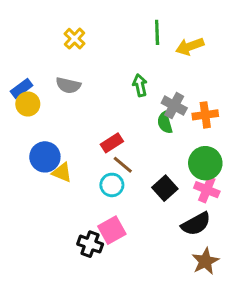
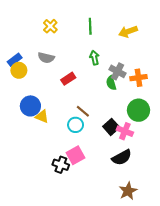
green line: (157, 32) -> (90, 26), moved
red rectangle: (112, 143) -> (68, 79), moved
pink cross: (207, 190) -> (125, 131), moved
black semicircle: (196, 224) -> (122, 157), moved
brown star: (205, 261) -> (128, 191), moved

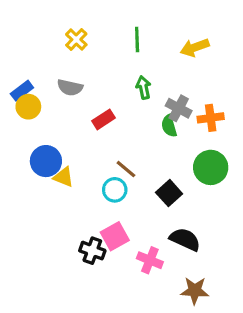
pink cross: (125, 131) -> (150, 260), moved
black semicircle: (122, 157) -> (185, 239), turned -126
brown star: (128, 191) -> (195, 291), turned 30

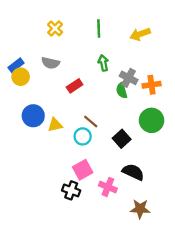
yellow triangle: (64, 177) -> (55, 125), moved, turned -35
black cross: (92, 251) -> (71, 190), moved

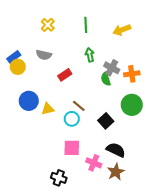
pink square: (83, 170) -> (72, 148), turned 30
black cross: (71, 190) -> (59, 178), moved
brown star: (140, 209) -> (116, 172), moved, turned -30

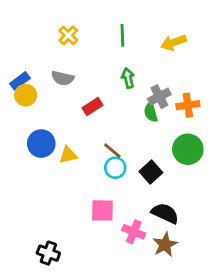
gray cross: (112, 68) -> (159, 97), turned 35
cyan circle: (72, 119) -> (115, 168), moved
black cross: (59, 178) -> (48, 253), moved

